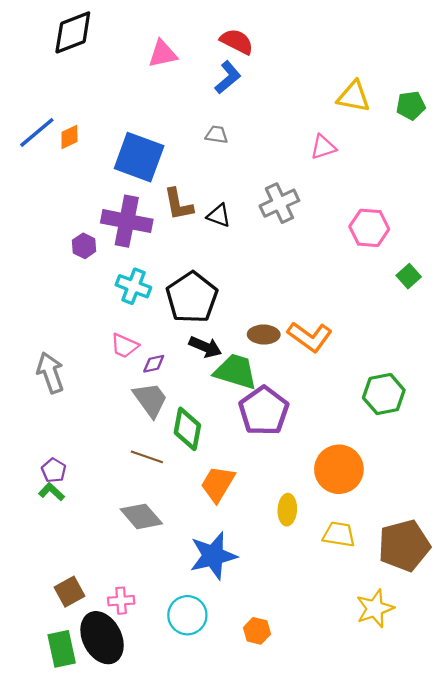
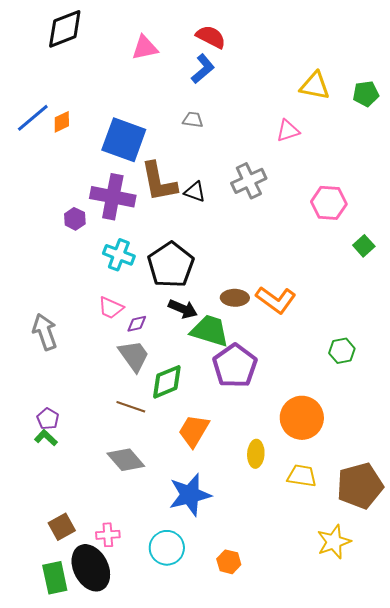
brown L-shape: (178, 204) -> (159, 182), size x1.4
green hexagon: (384, 394) -> (342, 351), size x0.7
green diamond: (187, 429) -> (167, 382), turned 57

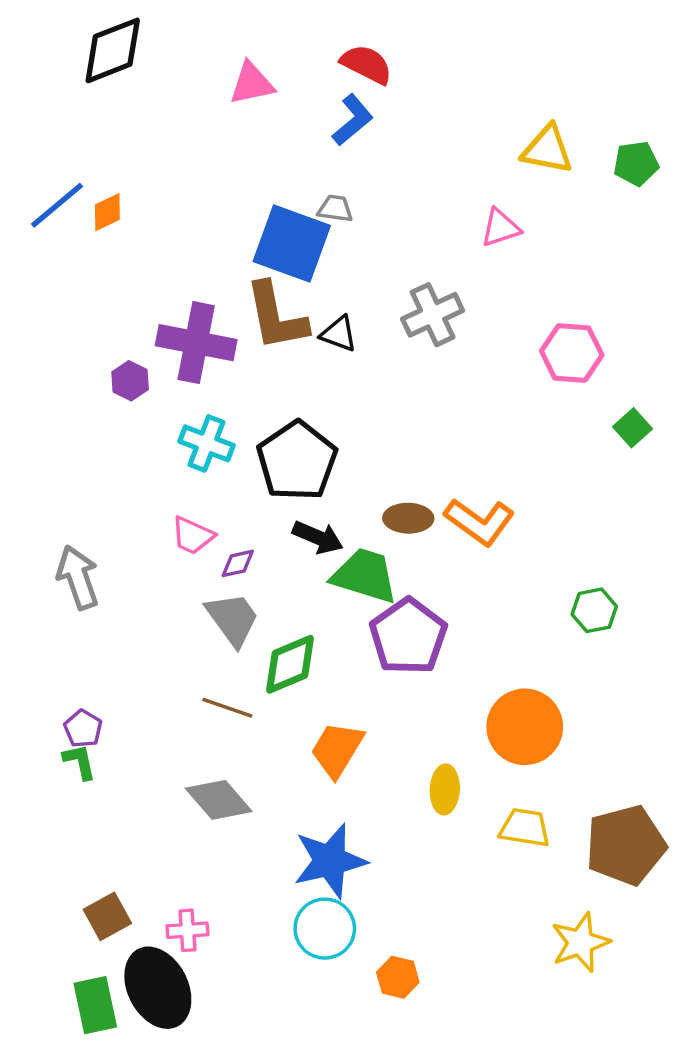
blue square: (124, 140) -> (292, 243), moved
green L-shape: (46, 438) -> (80, 762), turned 35
cyan circle: (167, 548) -> (325, 929), moved

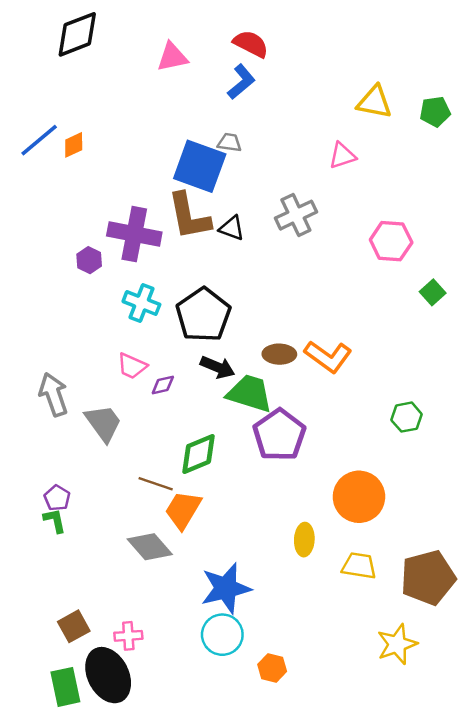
gray trapezoid: (233, 619) -> (103, 423), moved
orange trapezoid: (337, 749) -> (183, 510), moved

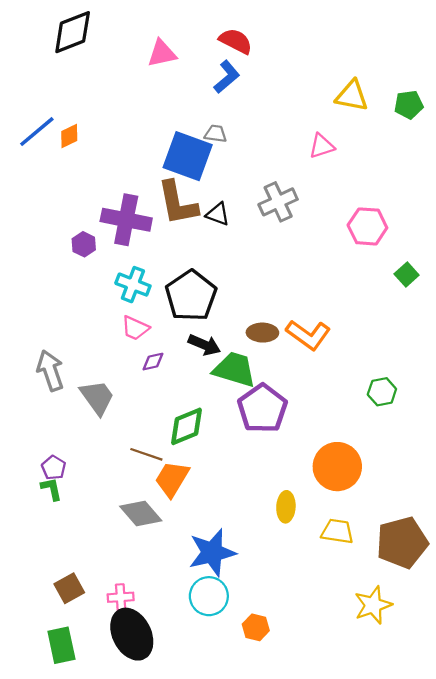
pink trapezoid: (132, 366) -> (135, 328), moved
black ellipse: (108, 675) -> (132, 634), moved

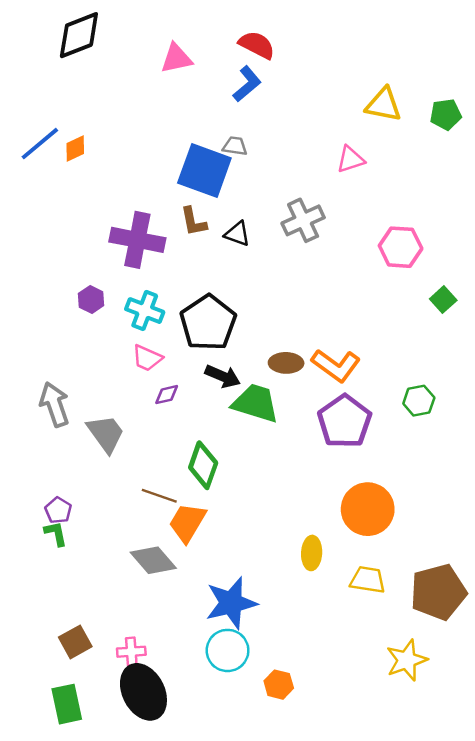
brown L-shape: (178, 203) -> (193, 222), size x0.6
purple hexagon: (84, 244) -> (91, 300), moved
green hexagon: (382, 392) -> (419, 401), moved
purple pentagon: (262, 409) -> (344, 421), moved
green diamond: (187, 426) -> (203, 465), turned -48

